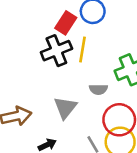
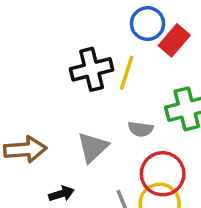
red rectangle: (66, 23) -> (174, 40), moved

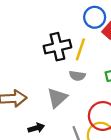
gray semicircle: (141, 129) -> (77, 76), moved

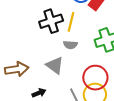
gray triangle: (57, 98) -> (55, 65), turned -36

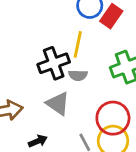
black cross: (51, 21) -> (54, 63), moved

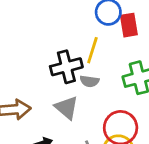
red rectangle: (111, 16) -> (129, 25), turned -50

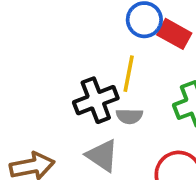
red rectangle: (129, 25) -> (174, 34), turned -45

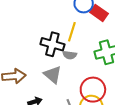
black cross: (96, 100) -> (52, 44), turned 30

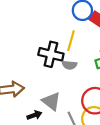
gray triangle: (53, 75) -> (51, 101), moved

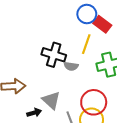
yellow line: (71, 41) -> (86, 44), moved

